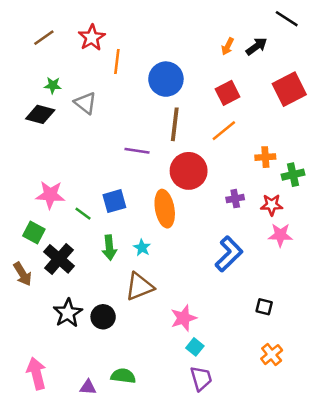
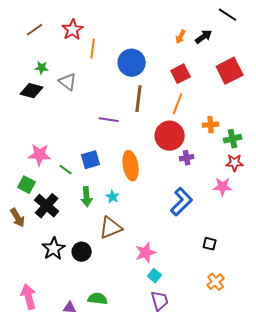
orange line: (224, 131) -> (178, 104), turned -30
red circle: (189, 171) -> (170, 136), moved
red star: (272, 205) -> (235, 163), moved

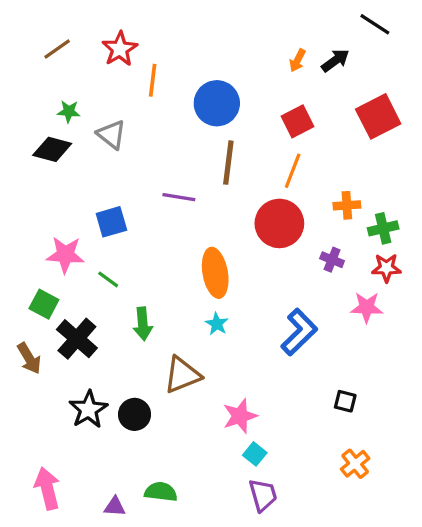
purple cross: (187, 158) -> (332, 260), moved, turned 32
blue square: (91, 160) -> (111, 222), moved
cyan star: (113, 197) -> (217, 324), moved

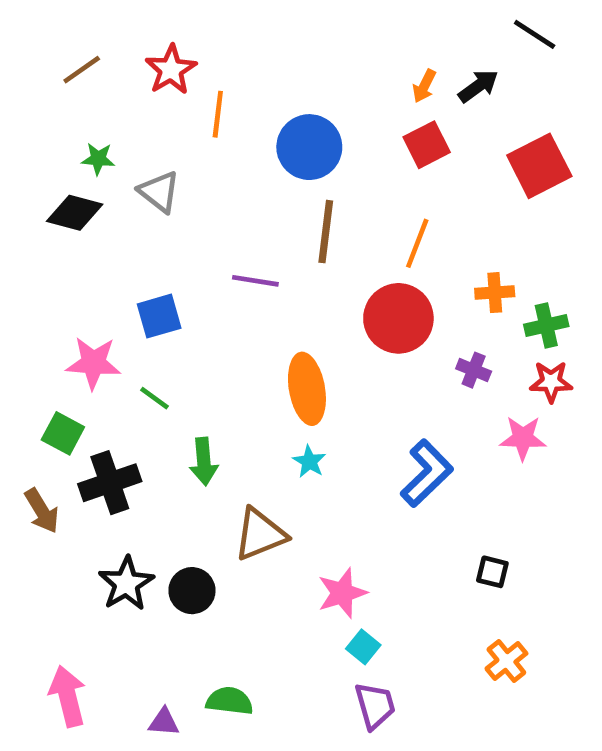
red square: (297, 121) -> (427, 145), moved
black cross: (77, 339) -> (110, 483), turned 30

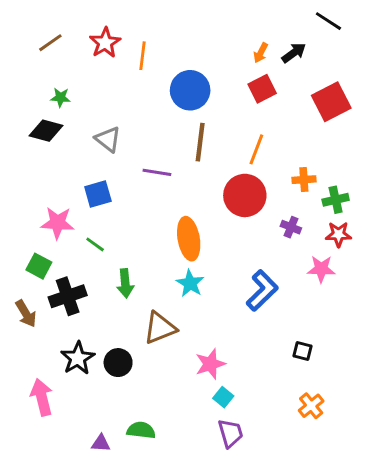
orange line: (218, 114) -> (143, 56), moved
gray triangle: (159, 192) -> (108, 139), moved
cyan star: (309, 462) -> (190, 283), size x1.4
pink arrow: (68, 696) -> (42, 397), moved

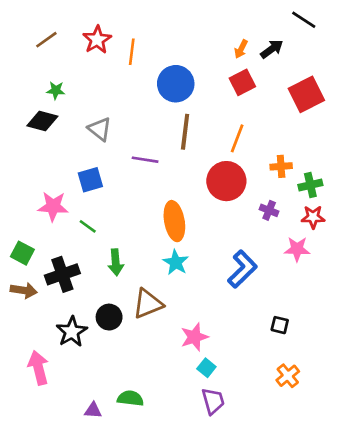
green square: (39, 266) -> (22, 253), moved
brown arrow: (26, 314) -> (24, 290), turned -50
black circle: (118, 363) -> (109, 317), moved

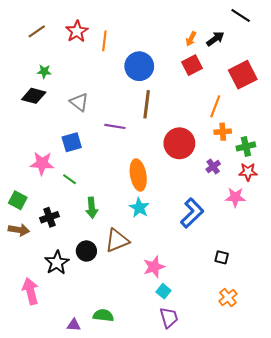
orange line: (237, 138) -> (215, 106), moved
purple cross: (269, 210) -> (213, 167), turned 32
black cross: (62, 274) -> (49, 217), size x0.7

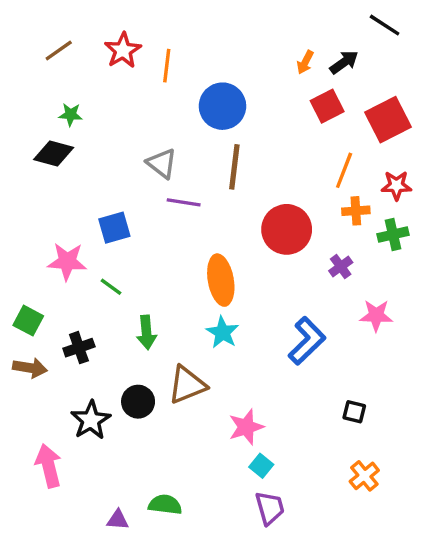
red square: (192, 65) -> (327, 106), moved
gray triangle: (79, 102) -> (162, 164), moved
red star: (248, 172) -> (396, 186), moved

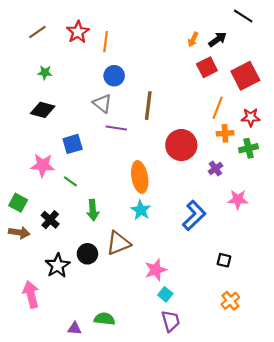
blue circle: (222, 106) -> (114, 76), moved, size x0.7
black diamond: (54, 153) -> (43, 110), moved
black cross: (79, 348) -> (50, 220), turned -30

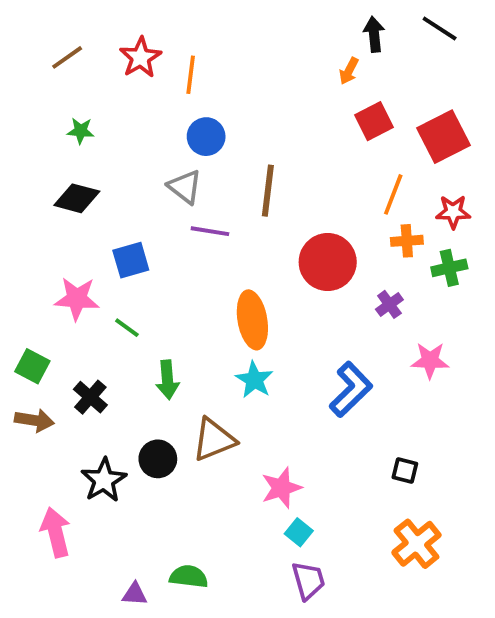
black arrow: (218, 39) -> (374, 34), moved, turned -60
orange cross: (230, 301) -> (416, 544), size x1.4

